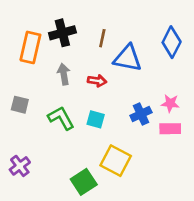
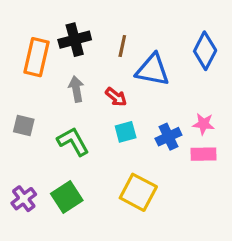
red arrow: (97, 81) -> (116, 97), turned 30
cyan square: (96, 119) -> (126, 132), moved, turned -30
green square: (84, 182) -> (67, 197), moved

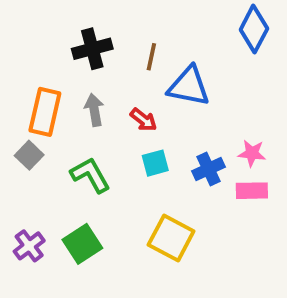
blue diamond: (205, 51) -> (254, 29), moved
orange rectangle: (36, 57) -> (45, 112), moved
gray square: (24, 126) -> (29, 155), turned 30

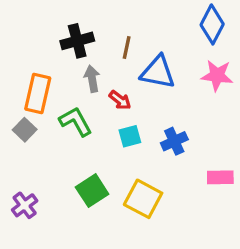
gray arrow: (94, 110) -> (92, 79), moved
pink star: (252, 153) -> (217, 75), moved, size x1.4
green L-shape: (90, 175) -> (76, 121), moved
pink rectangle: (252, 191) -> (220, 177), moved
green square: (82, 244) -> (92, 191), moved

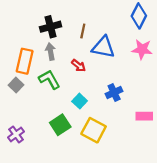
gray arrow: (92, 79) -> (50, 51), moved
cyan square: (130, 136) -> (80, 101), moved, turned -32

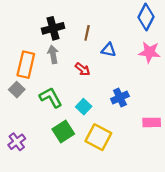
blue triangle: (103, 47) -> (109, 50), size x0.6
green L-shape: (49, 80) -> (51, 98), moved

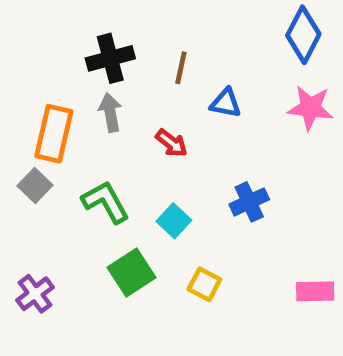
pink rectangle: (152, 122) -> (315, 291), moved
yellow square: (98, 137) -> (204, 284), size x0.6

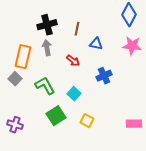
blue cross: (249, 202) -> (104, 76), moved
purple cross: (35, 294) -> (15, 125), turned -35

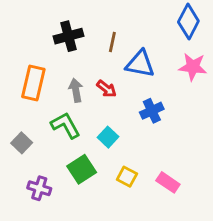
blue triangle: (96, 44) -> (140, 64), size x1.5
gray arrow: (47, 48) -> (76, 90), moved
gray square: (15, 79) -> (22, 143), moved
pink rectangle: (134, 124) -> (168, 182), moved, turned 35
purple cross: (15, 125) -> (39, 188), moved

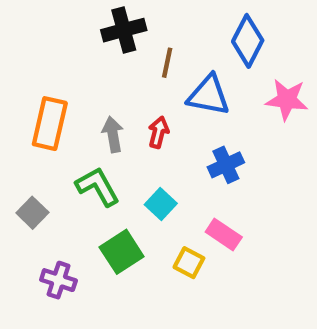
blue diamond: (188, 22) -> (248, 41), moved
black cross: (68, 36) -> (124, 30), moved
red arrow: (106, 89) -> (158, 132), turned -114
pink rectangle: (168, 182) -> (224, 234), moved

